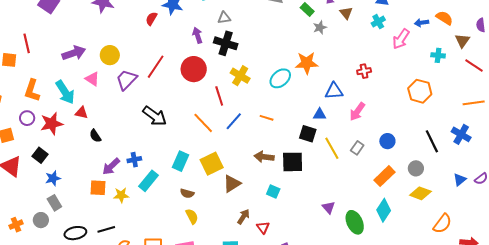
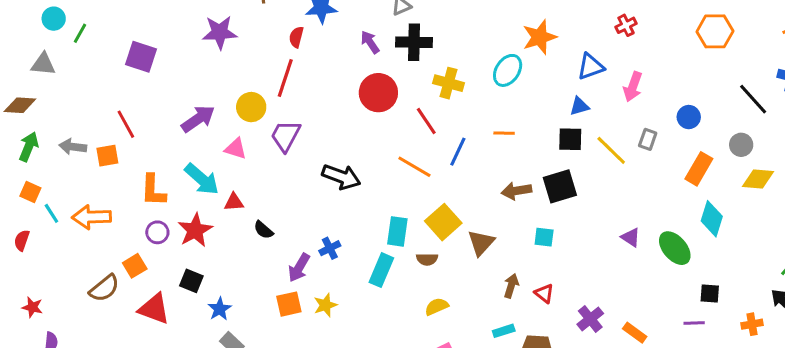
red line: (156, 67) -> (285, 78), moved
cyan rectangle: (148, 181) -> (381, 270), moved
brown semicircle: (187, 193) -> (427, 259), moved
yellow semicircle: (192, 216) -> (437, 307), turned -70

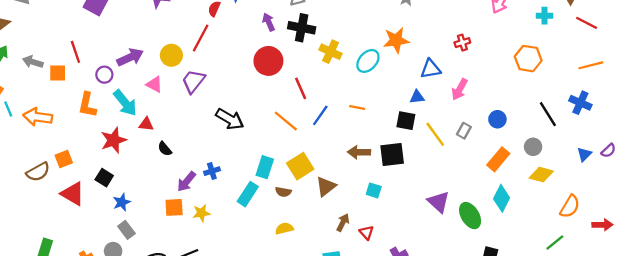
yellow cross: (449, 83) -> (331, 52), moved
purple circle: (157, 232) -> (104, 75), moved
purple triangle: (631, 237) -> (439, 202), size x1.5

